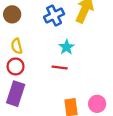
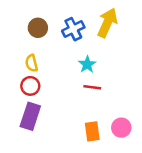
brown circle: (12, 14) -> (38, 28), moved
red line: (60, 68) -> (92, 87), moved

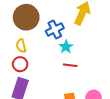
brown circle: (38, 28) -> (26, 17), size x1.6
blue cross: (73, 29) -> (55, 29), moved

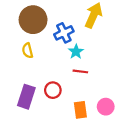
red circle: (20, 64) -> (53, 90), moved

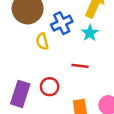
yellow semicircle: (28, 50) -> (42, 41), moved
cyan star: (76, 52) -> (90, 33), moved

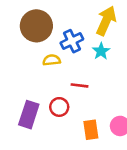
yellow semicircle: (42, 41) -> (52, 60), turned 98
red line: (80, 66) -> (79, 85), moved

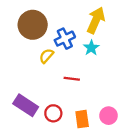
yellow semicircle: (52, 60) -> (46, 56), turned -42
red circle: (59, 107) -> (53, 113), moved
purple rectangle: (29, 115) -> (26, 105), turned -75

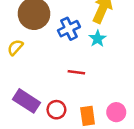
yellow semicircle: (46, 56) -> (15, 47), moved

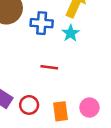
blue cross: (69, 29) -> (42, 23), turned 30

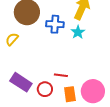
red line: (49, 67) -> (61, 75), moved
pink circle: (89, 108) -> (93, 91), size x1.5

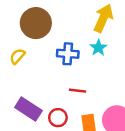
blue cross: (55, 24) -> (68, 54), moved
red line: (61, 75) -> (78, 91), moved

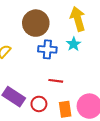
yellow arrow: (103, 18) -> (78, 19), turned -40
brown circle: (36, 23) -> (36, 23), moved

